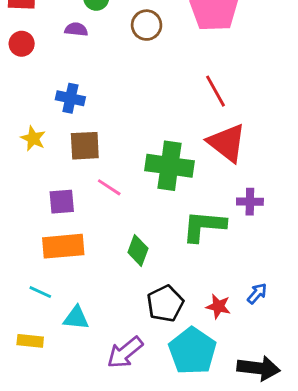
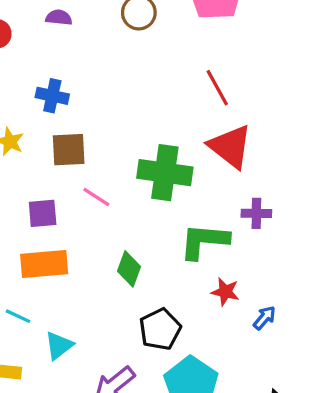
red star: (218, 306) -> (225, 292), moved
cyan triangle: (76, 318) -> (59, 346), turned -44

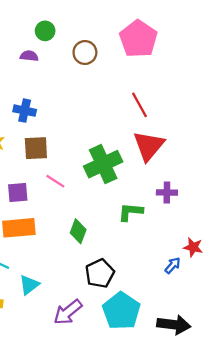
red triangle: (230, 146) -> (149, 146), turned 32
green cross: (165, 173) -> (103, 164), turned -33
green L-shape: (204, 241) -> (130, 212), size x0.7
red star: (225, 292) -> (193, 247), moved

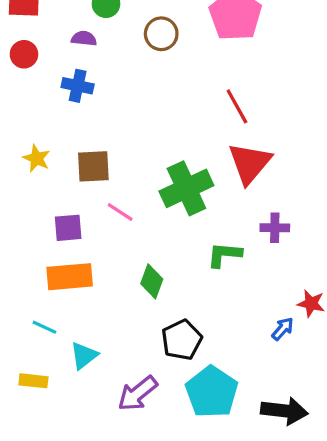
blue cross: (25, 111) -> (78, 86), moved

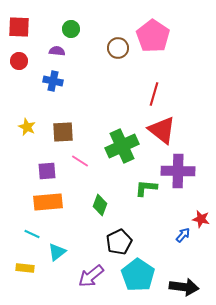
brown circle: (161, 34) -> (118, 48), moved
red line: (237, 106) -> (154, 94), turned 45
red triangle: (250, 163) -> (162, 130), turned -32
purple cross: (275, 228) -> (178, 171), size x1.8

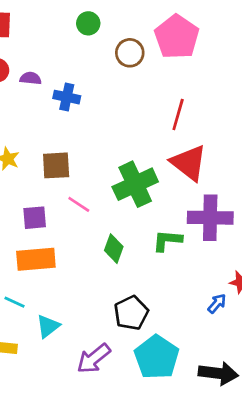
green circle: (71, 29) -> (88, 23), moved
purple semicircle: (57, 51) -> (31, 78), moved
blue cross: (53, 81) -> (67, 97), moved
green diamond: (100, 205) -> (114, 249), moved

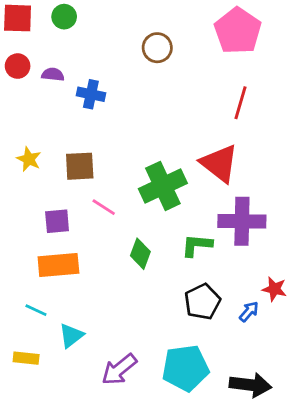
green circle: (88, 23) -> (64, 17), moved
pink pentagon: (177, 37) -> (238, 31), moved
red line: (178, 115) -> (241, 103), moved
black pentagon: (131, 313) -> (202, 302), moved
cyan pentagon: (157, 357) -> (185, 368), turned 30

